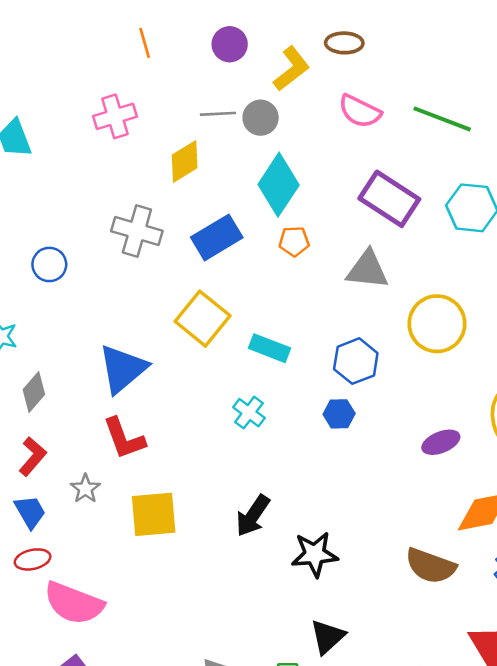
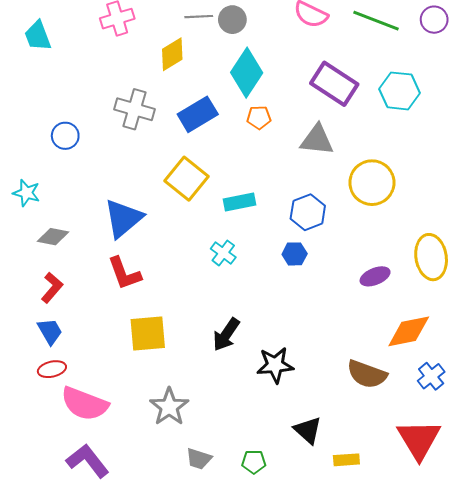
cyan rectangle: (270, 348) -> (239, 202), turned -32
gray diamond: (34, 392) -> (53, 237), turned 60
gray star: (85, 489) -> (169, 407), moved, size x1.6
black triangle: (328, 637) -> (308, 430), moved, turned -36

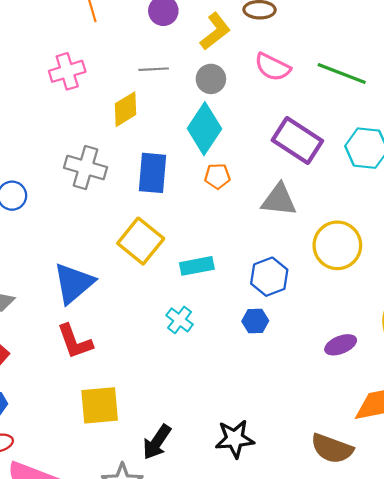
gray circle: (232, 20) -> (211, 79), moved
blue rectangle: (198, 114) -> (153, 173), turned -54
black arrow: (226, 334) -> (157, 442), moved

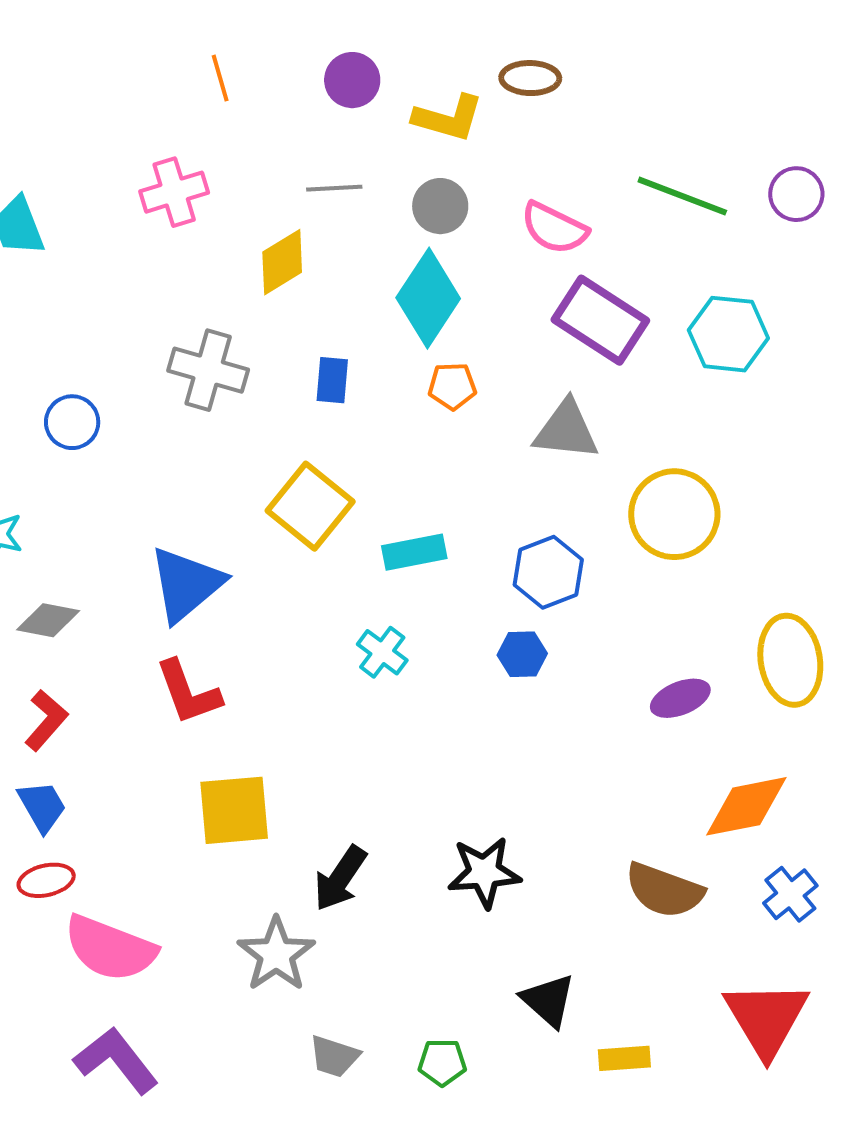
yellow L-shape: (215, 31) -> (448, 118), turned 54
pink semicircle: (273, 67) -> (554, 228), moved
blue rectangle: (153, 173) -> (332, 380), size x0.6

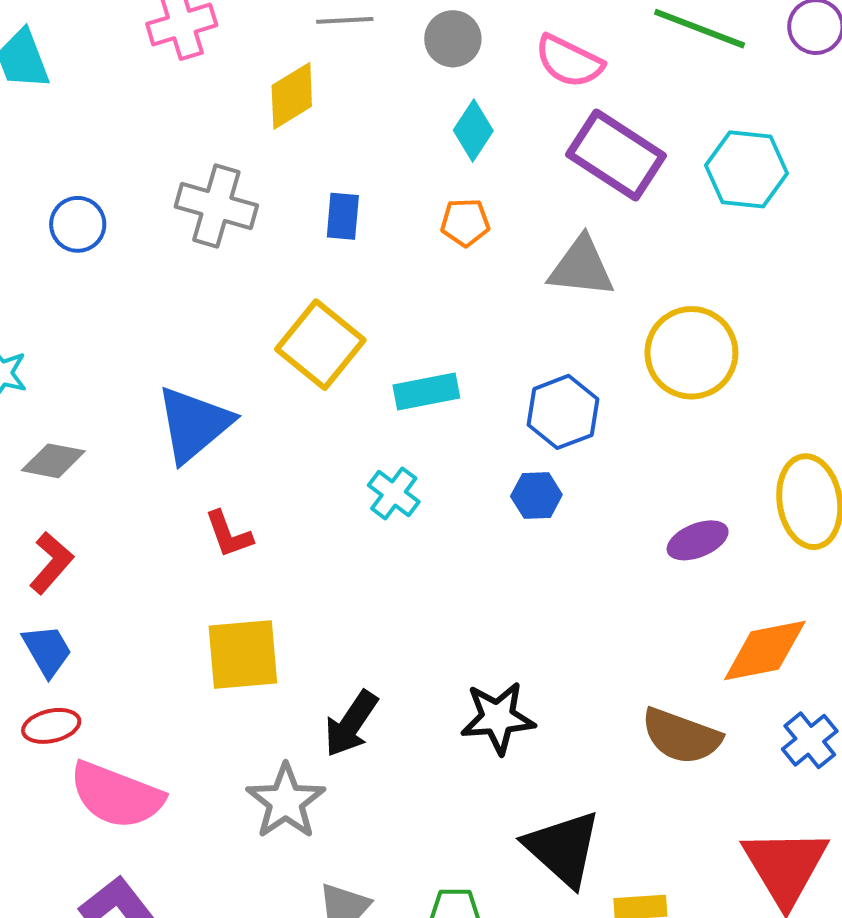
cyan diamond: (428, 298) -> (473, 131), moved, size x0.6
blue circle: (72, 422) -> (78, 224), moved
red L-shape: (188, 692) -> (229, 534), moved, size x0.7
black triangle: (548, 1000) -> (563, 848), size x1.4

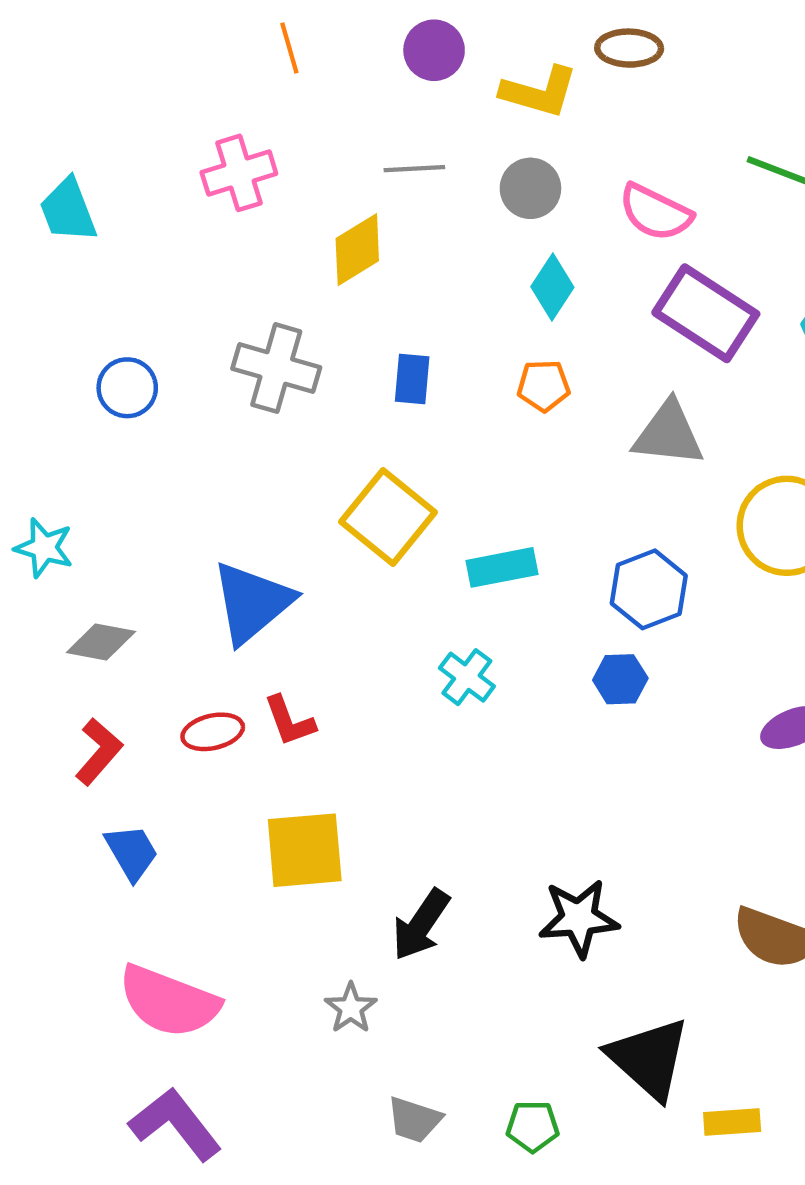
blue trapezoid: (47, 650) -> (132, 852), moved
red ellipse: (51, 726) -> (213, 732), moved
gray star: (286, 801) -> (351, 1008), size x0.6

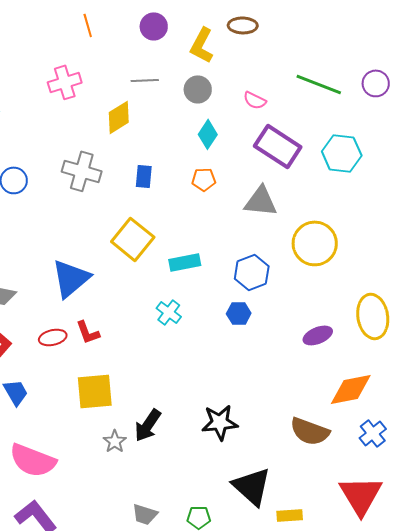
yellow L-shape: (539, 92) -> (202, 45), turned 102
pink semicircle: (655, 212) -> (255, 100), size x0.7
gray star: (351, 1008) -> (115, 441), moved

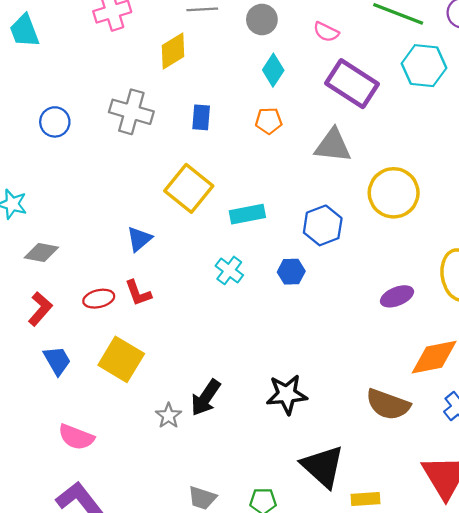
cyan hexagon: (342, 153) -> (424, 66), moved
blue triangle: (71, 278) -> (139, 239), moved, size x0.6
blue hexagon: (239, 313) -> (291, 272), moved
yellow square: (95, 391) -> (121, 359), moved, turned 36
pink semicircle: (33, 460) -> (76, 437), size x0.7

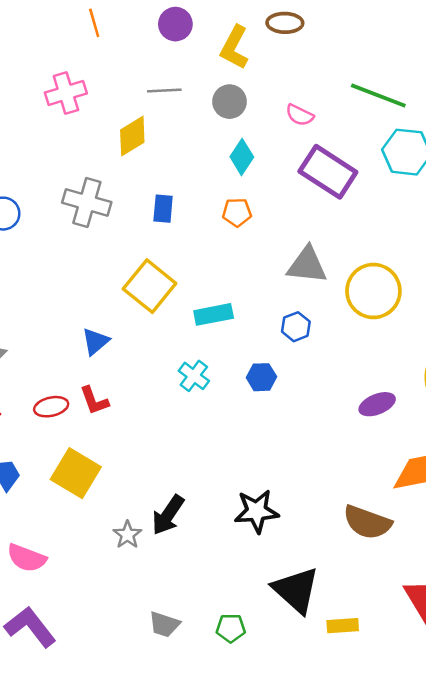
gray triangle: (333, 146) -> (307, 265), moved
blue hexagon: (323, 225) -> (296, 327), size x0.7

